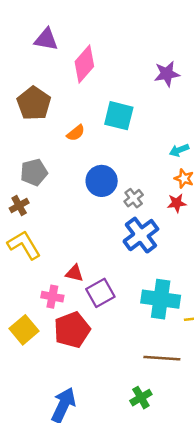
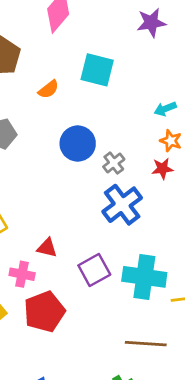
purple square: (100, 293) -> (94, 270), moved

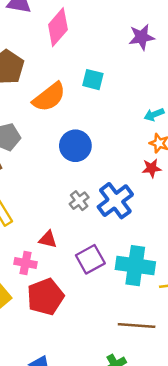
cyan square: (97, 70) -> (93, 80), size x0.7
orange semicircle: (48, 89) -> (49, 97), size x1.8
gray cross: (114, 163) -> (79, 201), moved

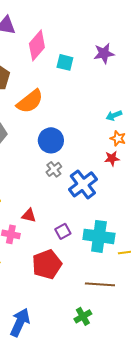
cyan square: (93, 80) -> (65, 62), moved
gray cross: (79, 201) -> (54, 169), moved
purple square: (90, 259) -> (63, 231), size x0.7
red pentagon: (45, 297) -> (47, 264), moved

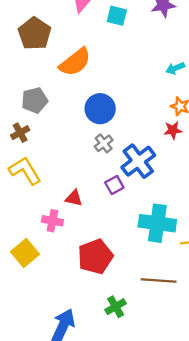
cyan arrow: (114, 115) -> (175, 68), moved
purple square: (63, 231) -> (114, 185), moved
green cross: (83, 316) -> (116, 307), moved

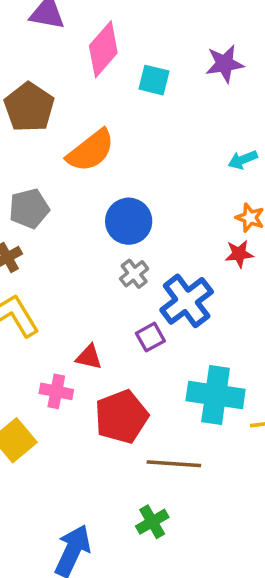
red pentagon: (95, 257) -> (121, 417), moved
brown line: (159, 280) -> (174, 464), moved

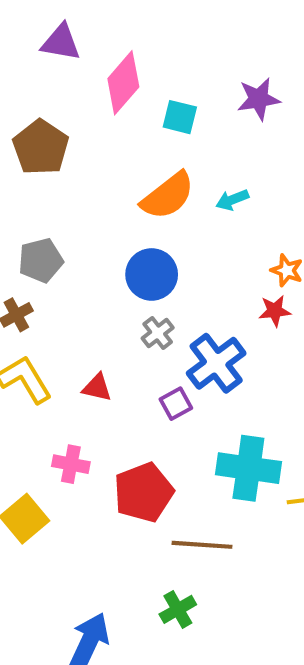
orange semicircle: (91, 151) -> (168, 196), moved
cyan arrow: (243, 160) -> (232, 200), moved
red triangle: (89, 357) -> (97, 387), moved

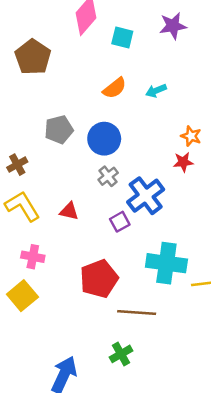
orange semicircle: (168, 196) -> (115, 88), size x0.7
gray pentagon: (41, 260) -> (59, 130), moved
pink cross: (71, 464) -> (33, 257), moved

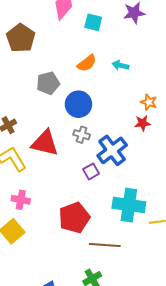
cyan arrow: (156, 91) -> (120, 65), turned 35
gray pentagon: (59, 130) -> (48, 83), moved
gray cross: (108, 176) -> (82, 135), turned -35
red triangle: (69, 211) -> (45, 143), moved, size x1.8

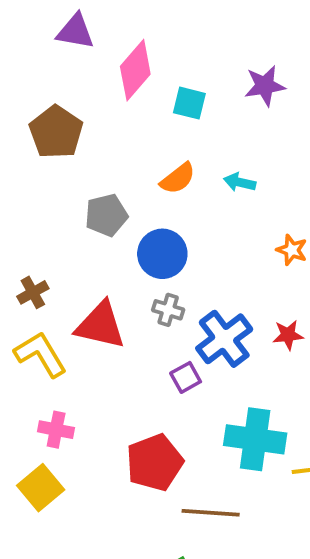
red star: (143, 123) -> (288, 335), moved

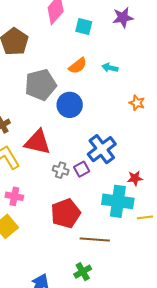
gray pentagon: (106, 215) -> (41, 85), size x1.4
gray cross: (168, 310) -> (61, 170), moved
red star: (288, 335) -> (135, 178), moved

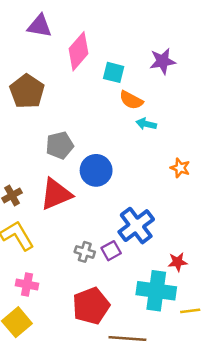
orange semicircle: (78, 66) -> (131, 100), moved, turned 66
gray pentagon: (41, 85) -> (60, 145), size x0.7
red triangle: (37, 142) -> (56, 194), moved, turned -36

